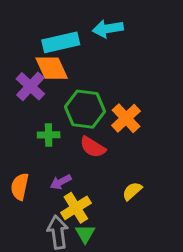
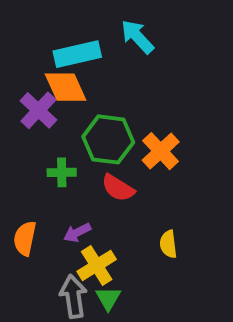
cyan arrow: (108, 29) -> (137, 37), turned 56
yellow semicircle: (132, 191) -> (168, 244), turned -55

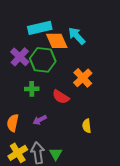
cyan arrow: (137, 37) -> (77, 36), moved
orange diamond: (66, 87) -> (57, 41), moved
green hexagon: (108, 139) -> (43, 60), moved
yellow cross: (97, 265) -> (18, 153), moved

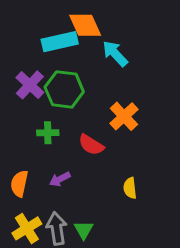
orange diamond: (57, 41) -> (85, 25), moved

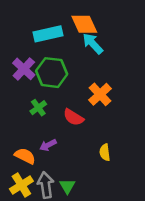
orange diamond: (85, 25) -> (84, 24), moved
green cross: (48, 133) -> (38, 108), turned -35
orange semicircle: (19, 184) -> (25, 156), moved, turned 105

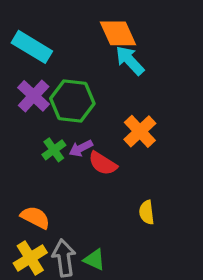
cyan rectangle: (48, 34) -> (32, 47), moved, turned 44
purple arrow: (48, 145) -> (81, 148), moved
green triangle: (67, 186) -> (94, 260), turned -35

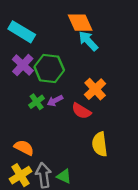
red semicircle: (103, 163) -> (81, 111), moved
yellow semicircle: (147, 212) -> (100, 144), size x1.5

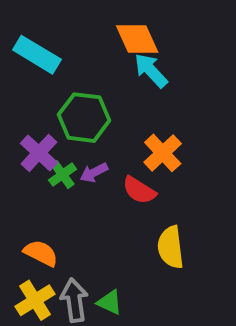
purple cross: (23, 65) -> (39, 153), moved

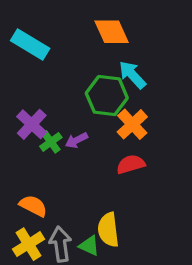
cyan arrow: (151, 70) -> (132, 75), moved
green hexagon: (84, 118) -> (107, 96), moved
red semicircle: (139, 190) -> (131, 164), moved, turned 132
yellow semicircle: (171, 247) -> (108, 230), moved

